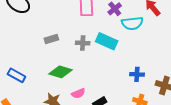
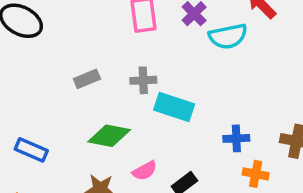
cyan rectangle: (107, 41) -> (174, 107), moved
blue cross: (137, 74) -> (236, 138), moved

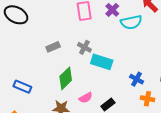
gray cross: (143, 80) -> (84, 47), turned 32
green diamond: (109, 136) -> (66, 78), turned -55
blue cross: (236, 138) -> (137, 79), turned 32

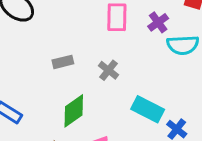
cyan rectangle: (102, 62) -> (148, 109), moved

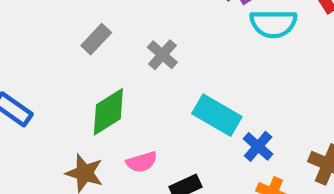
gray rectangle: (63, 62) -> (96, 39), turned -36

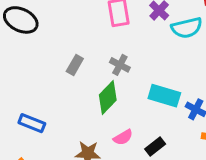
green diamond: (108, 112) -> (108, 98), moved

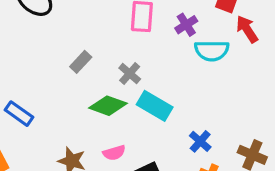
cyan rectangle: (164, 96) -> (155, 106), moved
green diamond: (108, 98) -> (108, 106), turned 52

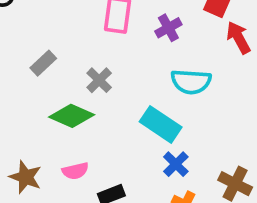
cyan semicircle: (212, 51) -> (191, 82), moved
cyan rectangle: (155, 106) -> (161, 124), moved

